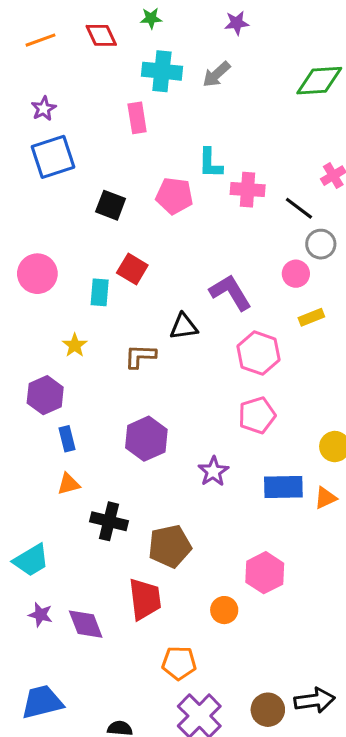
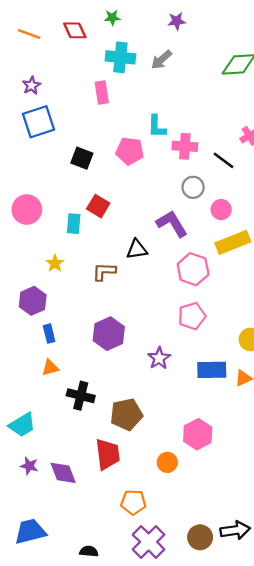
orange line: (40, 40) -> (29, 34), turned 40
gray circle: (321, 244) -> (193, 187), moved
yellow rectangle: (311, 317) -> (233, 242), size x1.8

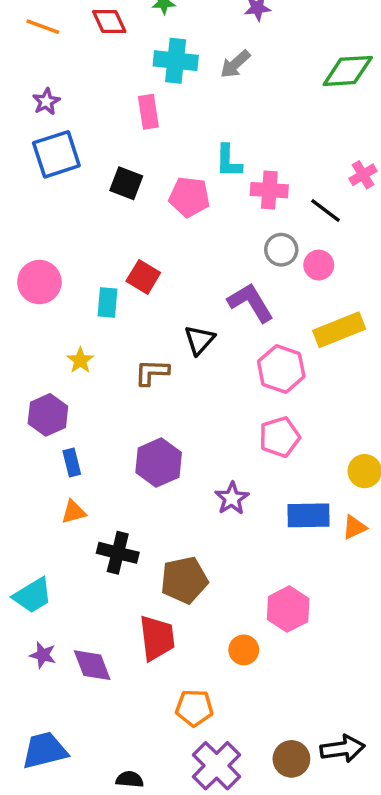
black square: (82, 158) -> (126, 183), moved
pink circle: (221, 210) -> (319, 265), moved
black triangle: (137, 249) -> (199, 340), turned -40

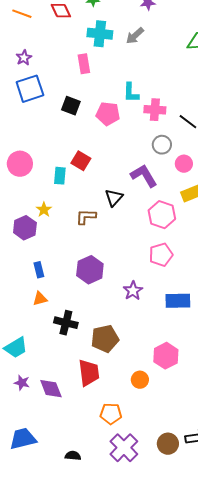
pink circle: (319, 265) -> (184, 164), moved
purple hexagon: (48, 415) -> (25, 228), moved

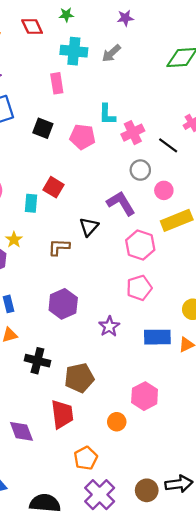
pink cross: (155, 110) -> (133, 133), turned -30
orange pentagon: (111, 414) -> (86, 458), turned -30
black semicircle: (73, 456) -> (45, 503), size x1.8

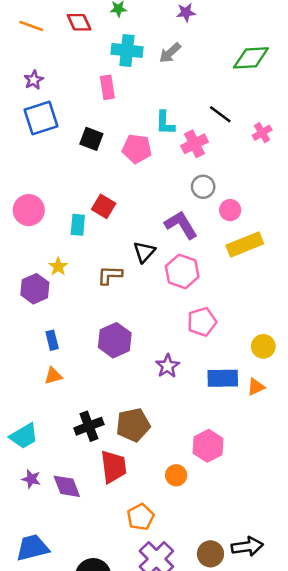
black line: (168, 145) -> (220, 114), moved
pink hexagon: (140, 245) -> (182, 271), moved
black cross: (37, 361) -> (89, 426), moved, turned -35

